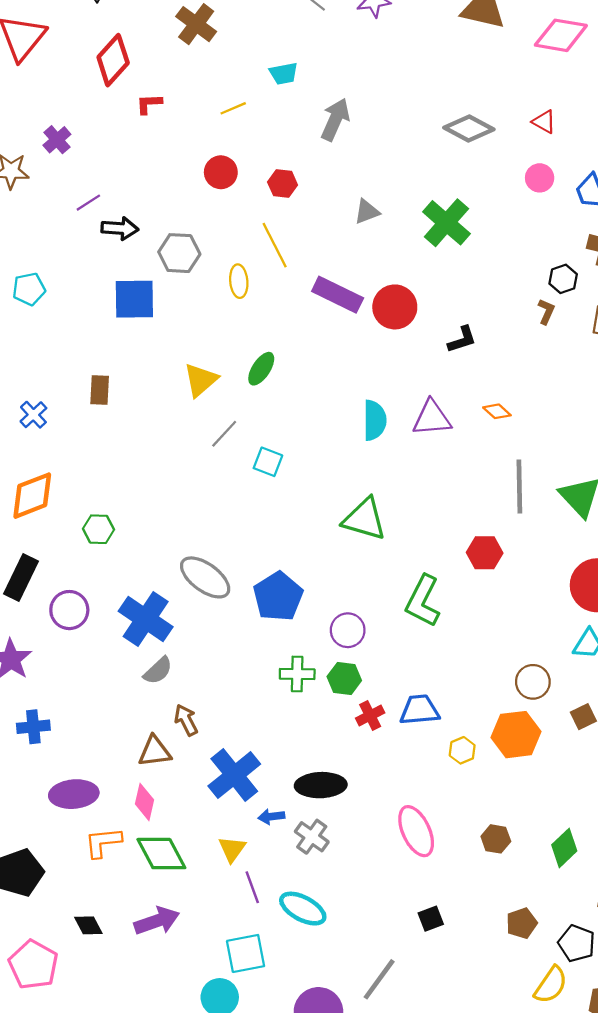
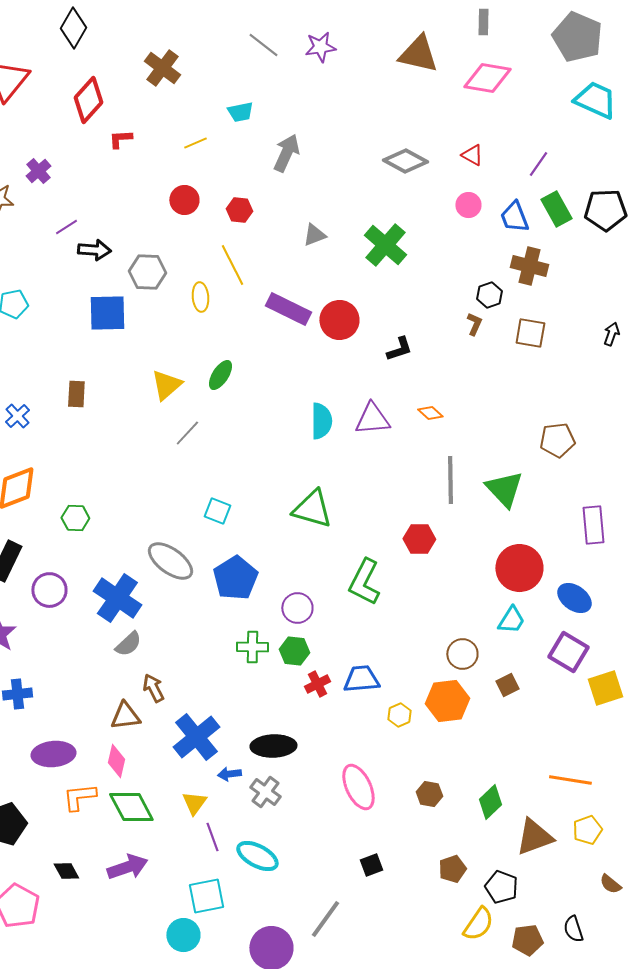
cyan square: (268, 462) -> (217, 511), moved

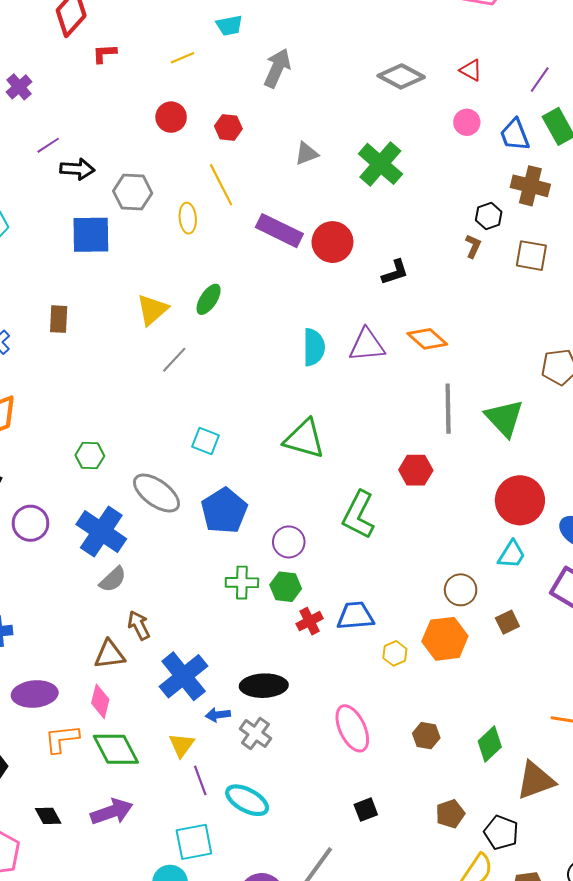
orange diamond: (430, 413) -> (427, 339), size x1.5
green hexagon: (75, 518) -> (90, 456), moved

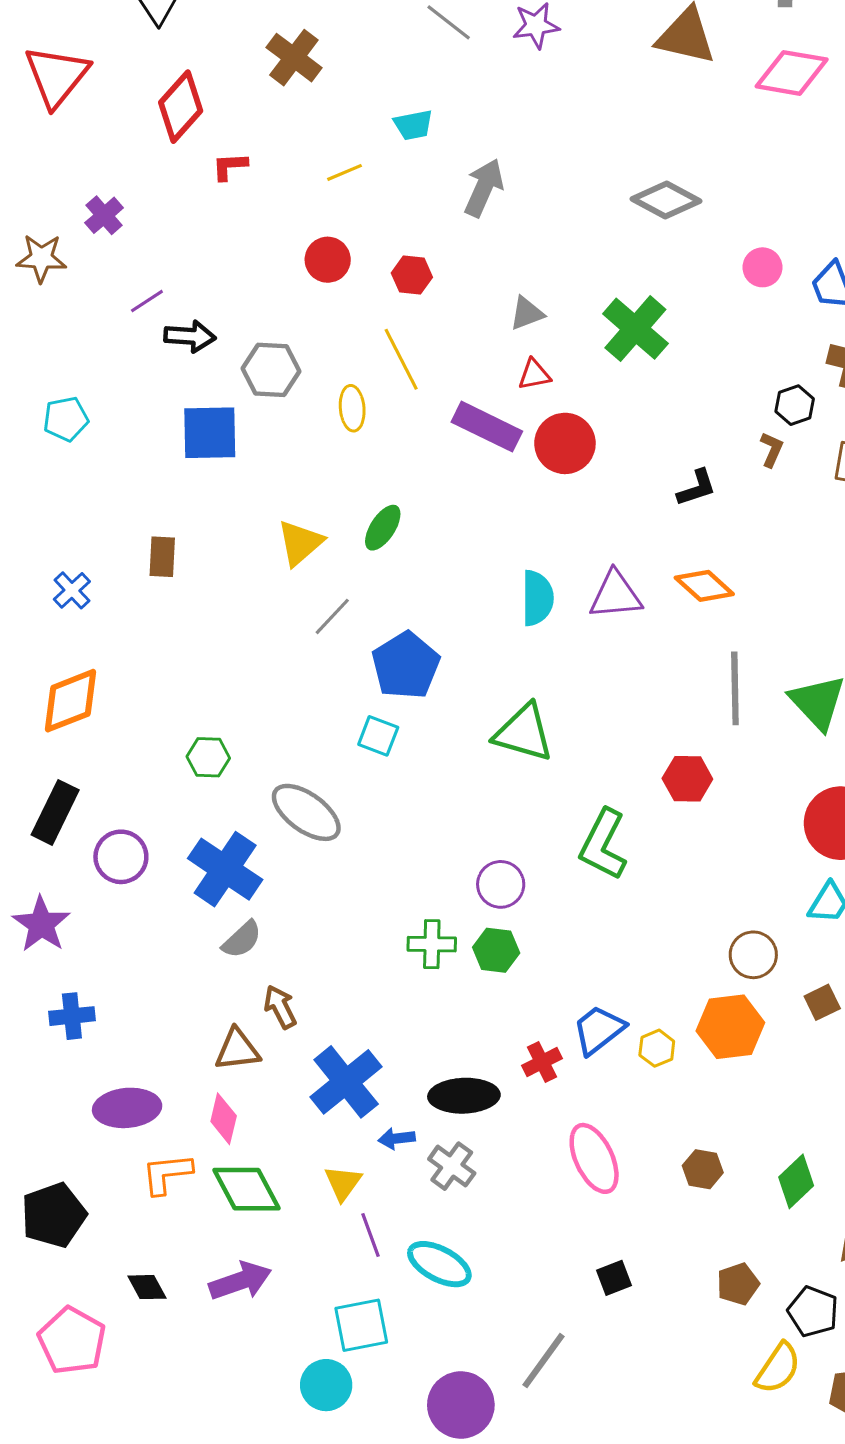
red triangle: (471, 70) -> (534, 375), moved, turned -40
black L-shape: (395, 272) -> (697, 488), moved
blue pentagon: (224, 511) -> (406, 665), moved
blue trapezoid: (355, 616) -> (599, 1030), moved, turned -33
red cross: (310, 621) -> (542, 1062), moved

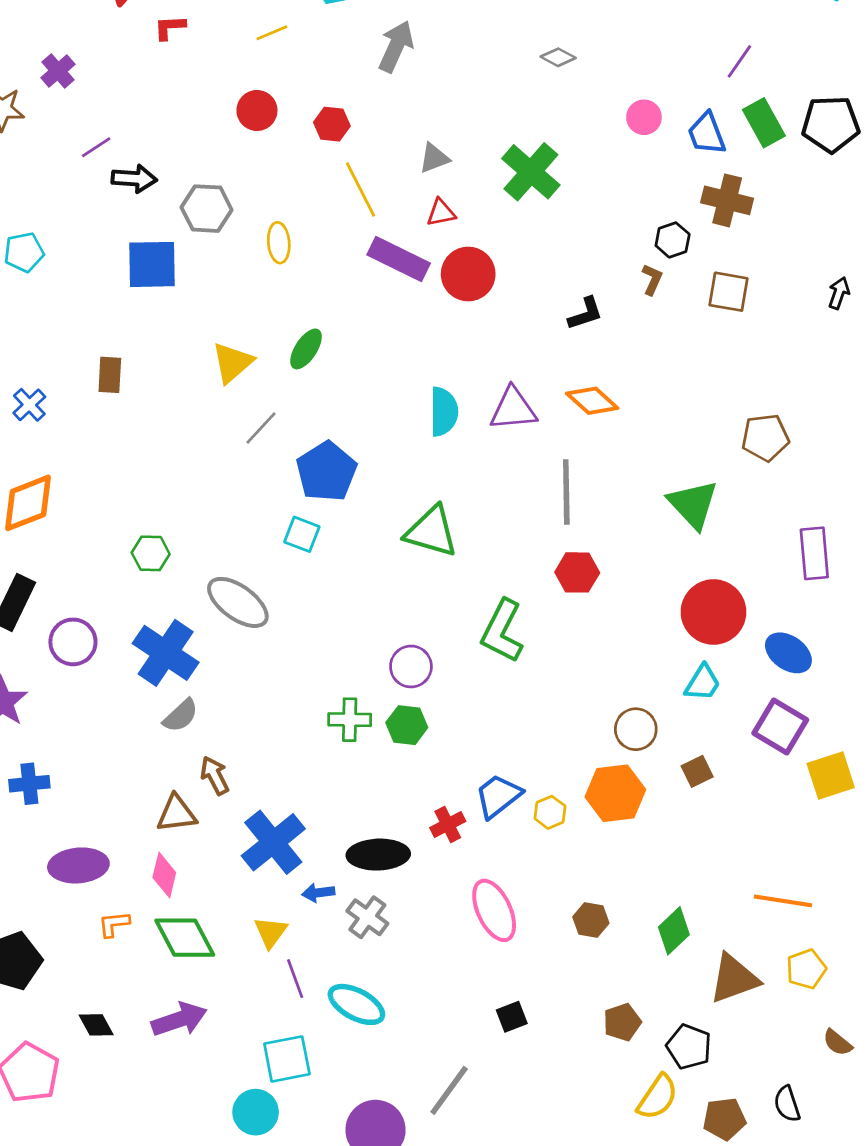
gray diamond: (666, 200) -> (558, 57), size x0.6
yellow line: (401, 359) -> (361, 190), moved
gray line: (735, 688) -> (566, 492), moved
orange L-shape: (167, 1174) -> (114, 924), size x0.7

